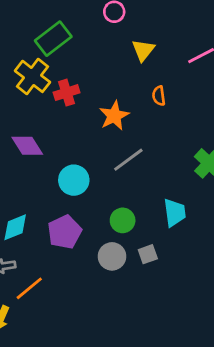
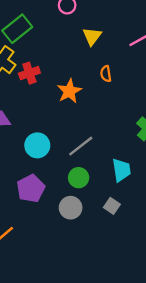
gray line: (128, 160) -> (81, 146), moved
gray square: (148, 254) -> (112, 206), moved, turned -35

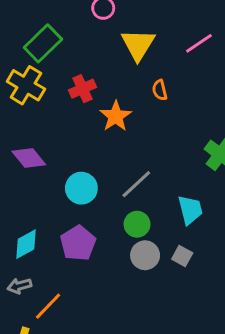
yellow triangle: (92, 36) -> (138, 44), size x1.4
red cross: (29, 73) -> (82, 89), moved
gray circle: (71, 208) -> (145, 255), moved

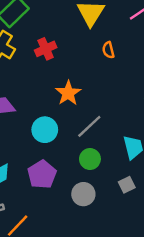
orange star: (116, 116) -> (68, 93), moved
gray circle: (145, 255) -> (83, 194), moved
gray square: (182, 256) -> (127, 185), turned 35

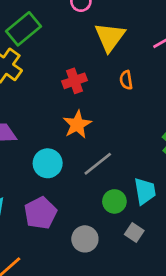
red cross: (46, 49) -> (75, 81), moved
green circle: (90, 159) -> (114, 201), moved
gray square: (127, 185) -> (134, 233), turned -35

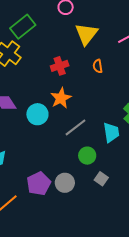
cyan circle: (48, 163) -> (37, 114), moved
cyan trapezoid: (145, 191) -> (111, 132), moved
purple pentagon: (40, 213) -> (39, 184), moved

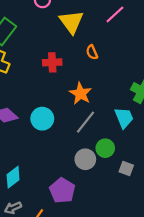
red cross: (60, 66) -> (52, 62), turned 30
orange star: (61, 98) -> (81, 93), moved
gray circle: (65, 183) -> (85, 159), moved

